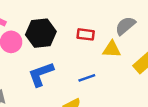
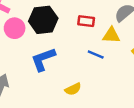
blue line: (87, 78) -> (96, 54), moved, turned 42

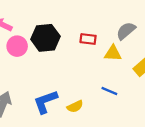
blue line: (96, 54) -> (109, 91), moved
blue L-shape: (43, 59) -> (45, 102), moved

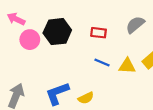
yellow triangle: (113, 53) -> (127, 66), moved
blue line: (109, 91) -> (102, 62), moved

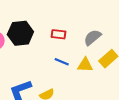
gray semicircle: (135, 25) -> (92, 37), moved

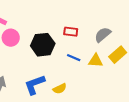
black hexagon: (20, 33) -> (43, 45), moved

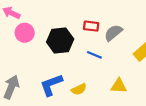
gray semicircle: (103, 35) -> (113, 33), moved
yellow triangle: (96, 61) -> (119, 86), moved

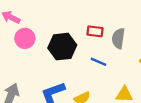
gray semicircle: (113, 33) -> (118, 38), turned -42

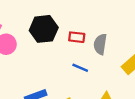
black hexagon: (62, 47) -> (44, 29), moved

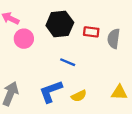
blue line: (80, 68) -> (68, 62), moved

